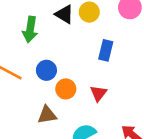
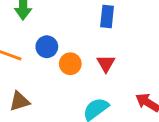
brown triangle: (47, 115) -> (19, 101), moved

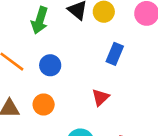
orange circle: (70, 64) -> (44, 105), moved

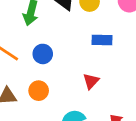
blue rectangle: (115, 54) -> (102, 40), turned 72

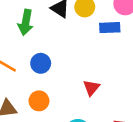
blue rectangle: (102, 40) -> (110, 28), moved

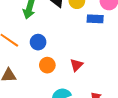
orange circle: (39, 101) -> (47, 65), moved

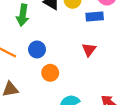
red triangle: (76, 65) -> (89, 50), moved

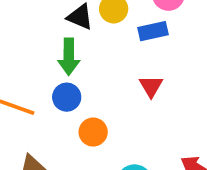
green arrow: (23, 15) -> (69, 57), moved

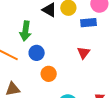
green arrow: (69, 57) -> (25, 31), moved

